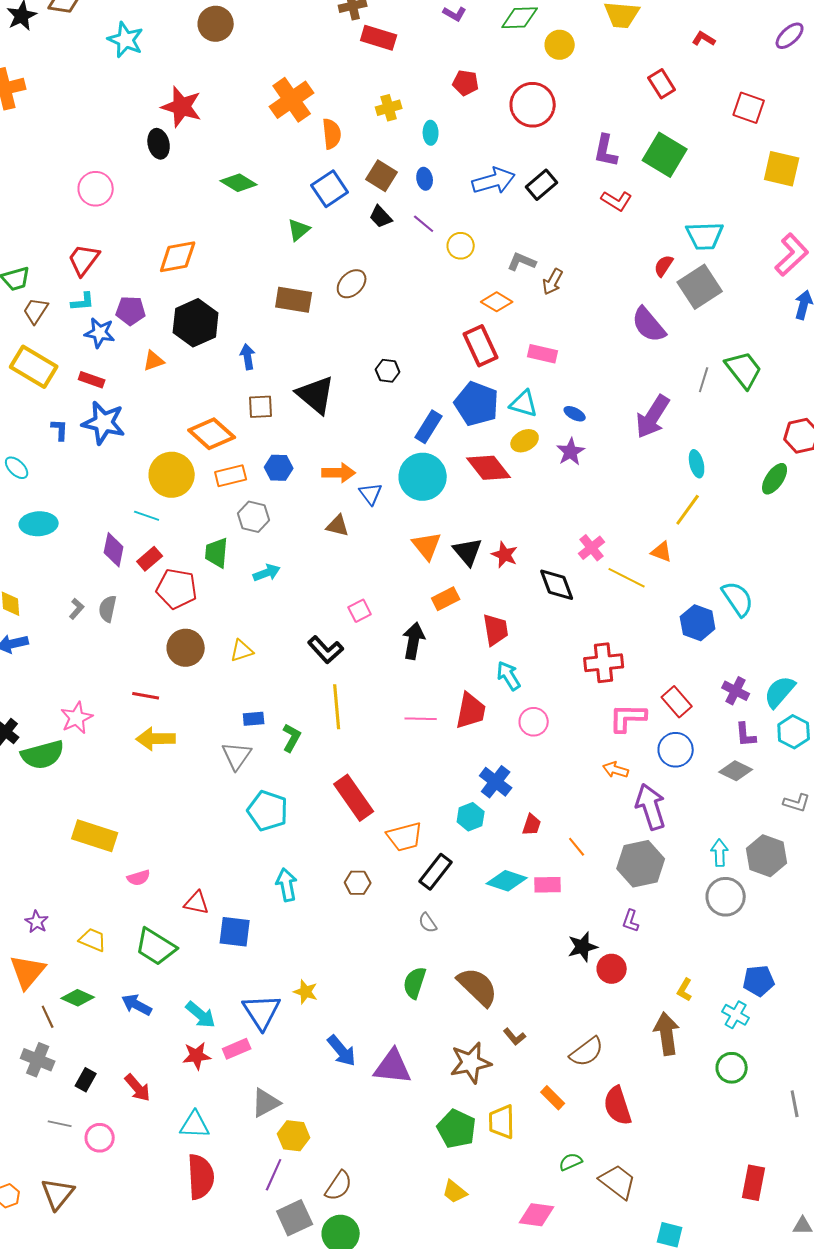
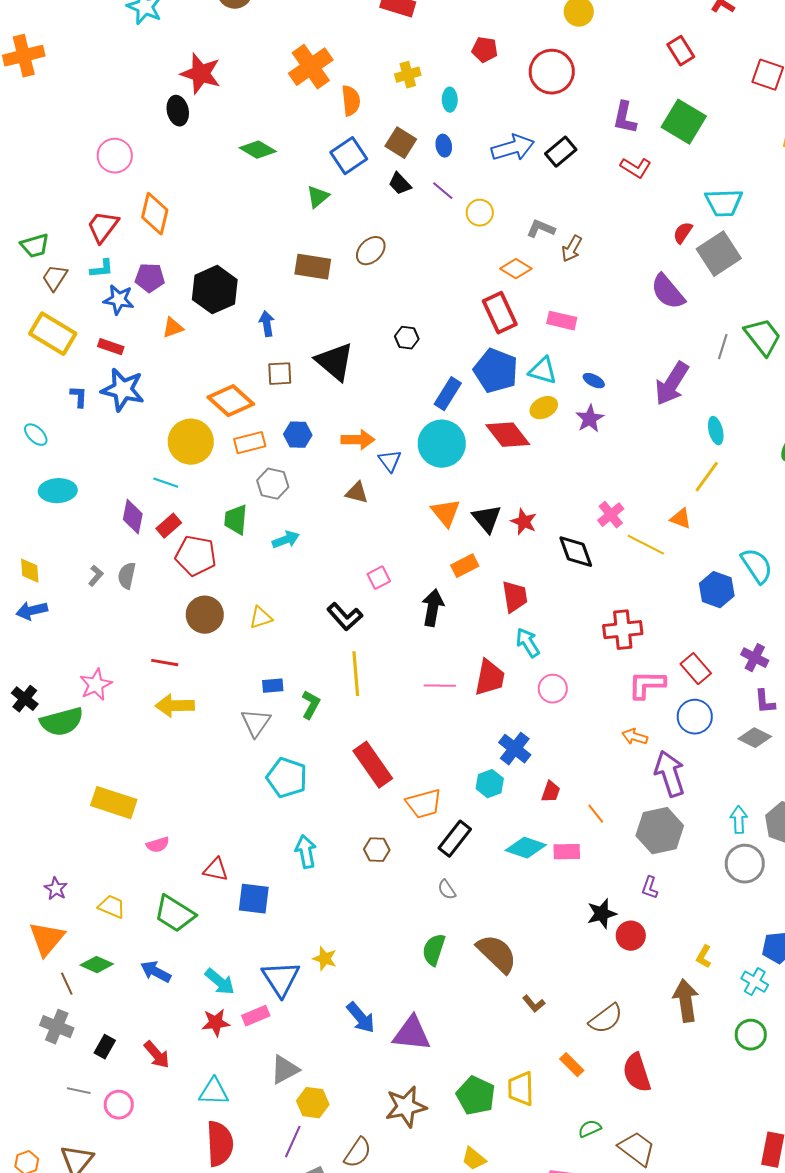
orange diamond: (178, 257) -> (155, 214), moved, turned -66
brown star: (471, 1063) -> (406, 1107), moved

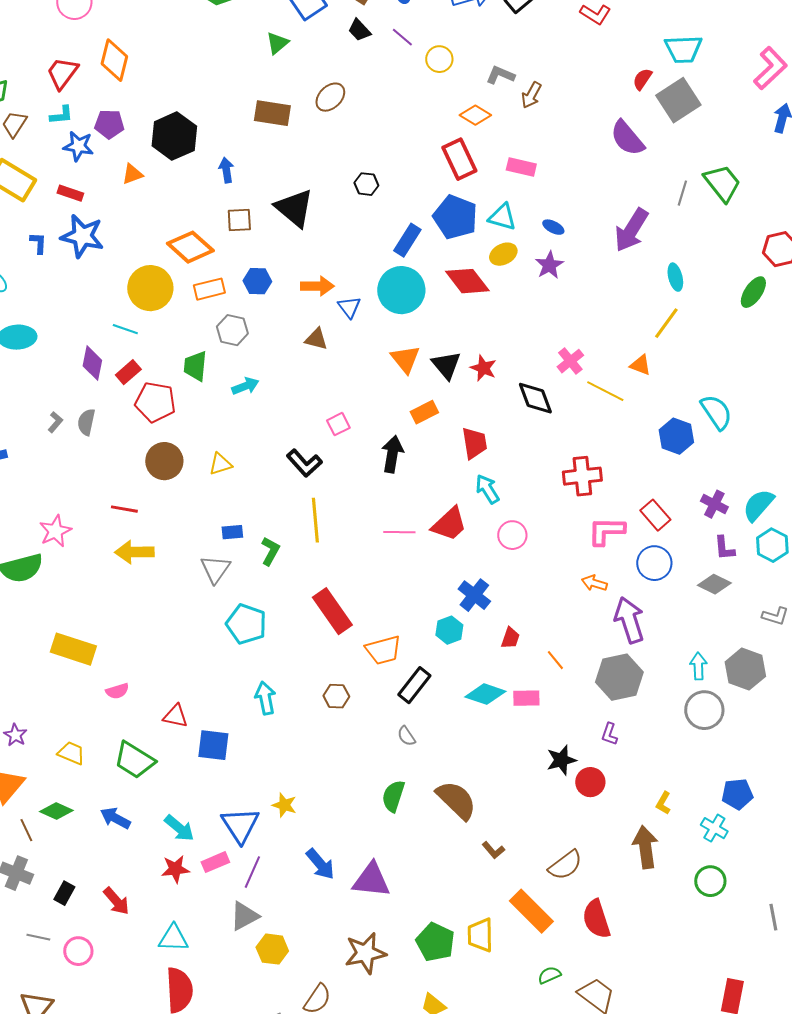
red trapezoid: (490, 678) -> (449, 524), turned 36
orange rectangle: (572, 1065) -> (531, 911), size x1.8
purple line: (293, 1142) -> (252, 872), moved

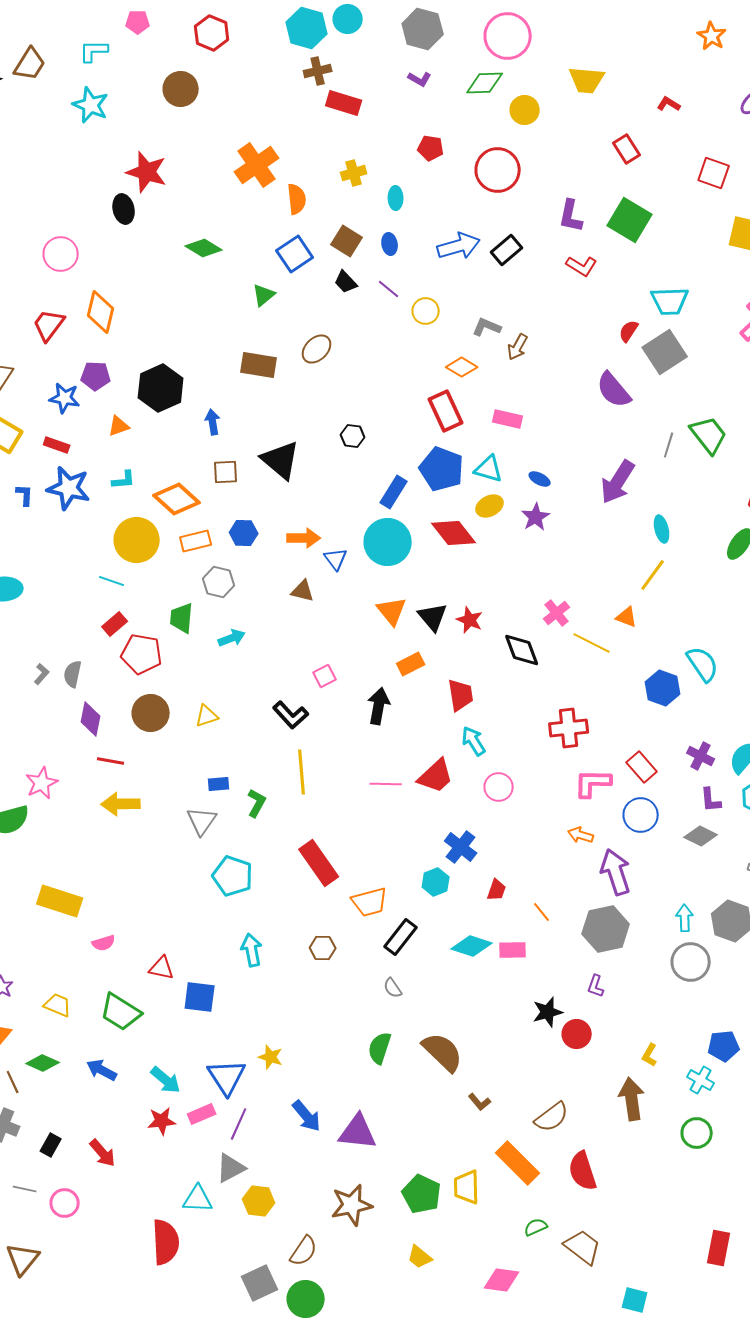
cyan L-shape: (61, 115) -> (124, 480), moved
purple diamond: (92, 363) -> (91, 719), moved
cyan triangle: (173, 938) -> (198, 1199), moved

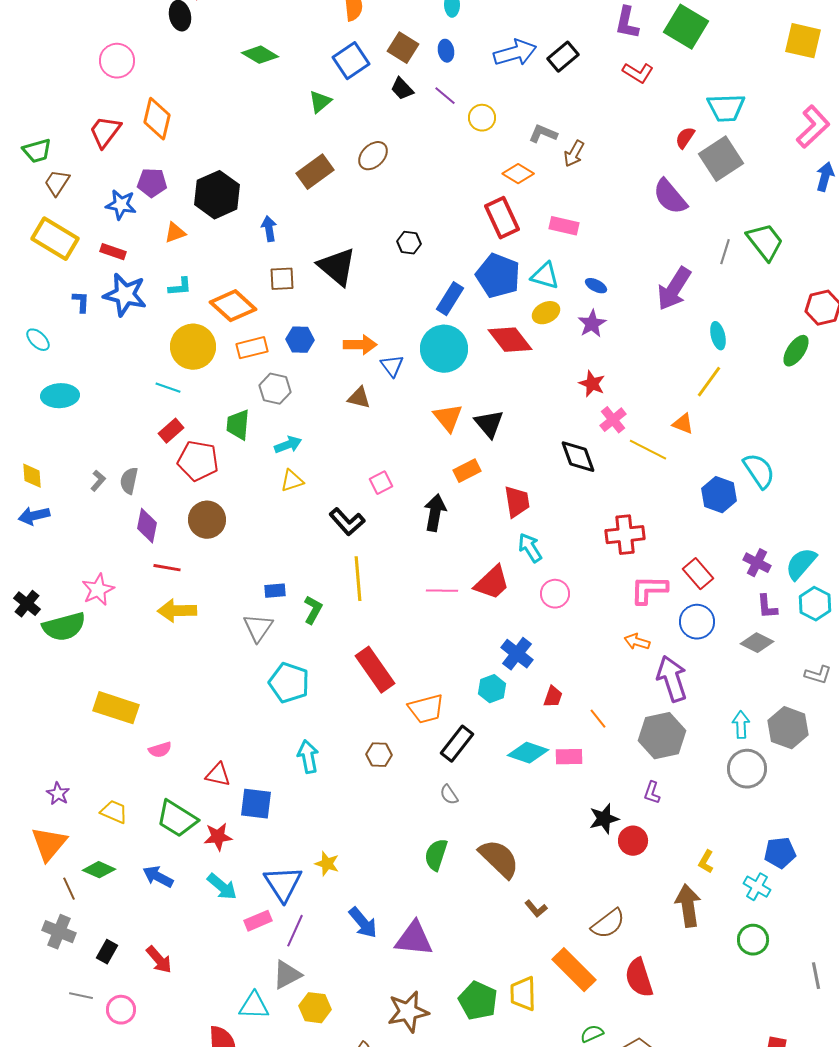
brown rectangle: (259, 365) -> (315, 172), turned -45
red star: (470, 620) -> (592, 384), moved
yellow triangle: (207, 716) -> (292, 481), moved
red star: (162, 1121) -> (218, 837), moved

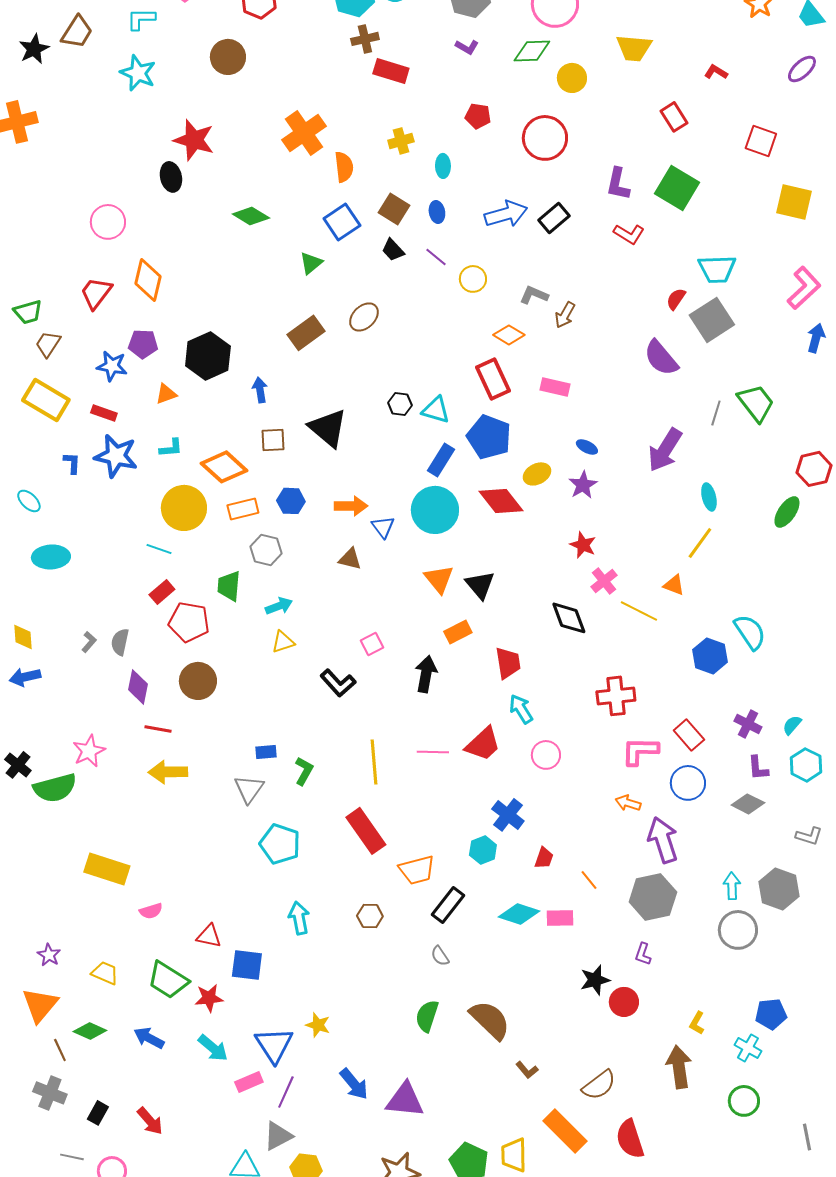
cyan triangle: (545, 276) -> (436, 410), moved
cyan semicircle: (801, 564) -> (792, 725), size x0.6
yellow line: (358, 579) -> (374, 762), moved

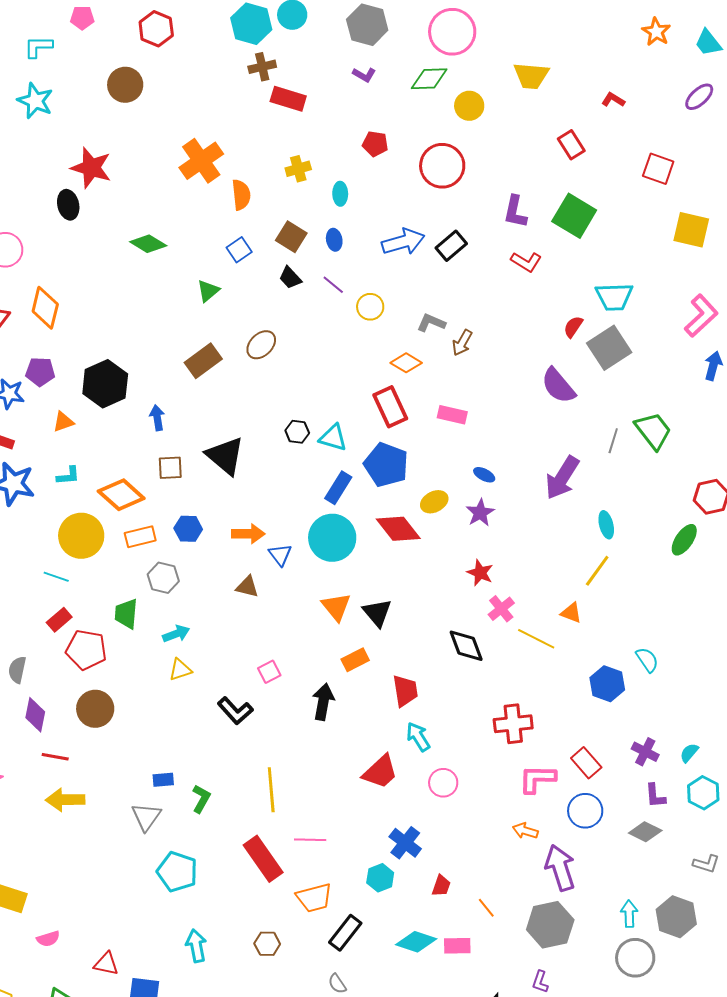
blue square: (342, 222) -> (239, 250), size x0.7
cyan semicircle: (750, 632) -> (647, 660), size x0.7
pink line: (433, 752) -> (310, 840), moved

